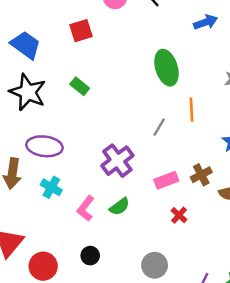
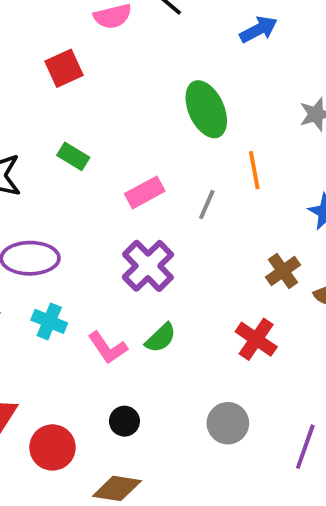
pink rectangle: (166, 180) -> (145, 192), moved
pink L-shape: (86, 208) -> (108, 348), turned -65
red cross: (179, 215) -> (256, 339), size x1.5

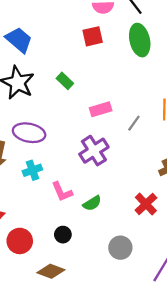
red square: (64, 68) -> (93, 36), moved
green ellipse: (206, 109) -> (140, 40), moved
cyan cross: (49, 321) -> (32, 170), turned 36
green semicircle: (161, 338) -> (92, 203), moved

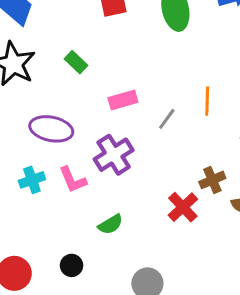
purple ellipse: (29, 133) -> (51, 129), moved
pink L-shape: (62, 192) -> (73, 180), moved
red cross: (146, 204) -> (183, 207), moved

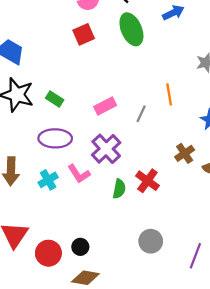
green rectangle: (76, 62) -> (55, 99), moved
red cross: (183, 207) -> (147, 181), moved
green semicircle: (111, 224) -> (119, 189), moved, turned -36
black circle: (72, 265) -> (80, 247), moved

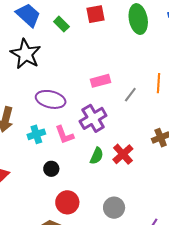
green rectangle: (55, 99) -> (61, 24), moved
black circle: (80, 247) -> (51, 169), moved
red circle: (48, 253) -> (67, 202), moved

